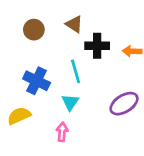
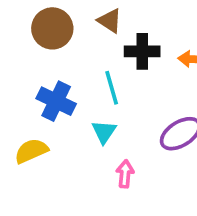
brown circle: (34, 30) -> (52, 28), size x1.4
pink arrow: (62, 132) -> (125, 174), moved

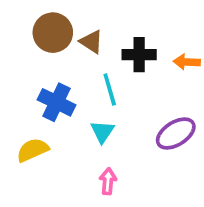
brown triangle: (110, 21) -> (91, 42), moved
pink arrow: (125, 174) -> (108, 181), moved

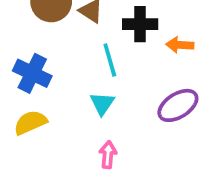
orange arrow: (187, 62) -> (180, 45), moved
blue cross: (56, 102) -> (32, 73), moved

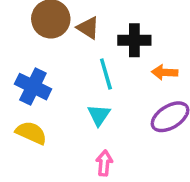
orange arrow: (180, 45) -> (165, 72), moved
yellow semicircle: (30, 123) -> (31, 133), turned 48

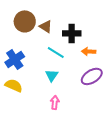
cyan line: (106, 74) -> (56, 52), turned -42
blue cross: (33, 87) -> (15, 59), turned 30

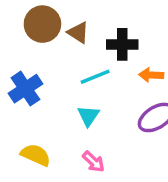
cyan line: (56, 52) -> (95, 77), turned -54
yellow semicircle: (14, 85) -> (36, 155), moved
pink arrow: (55, 102) -> (93, 162), turned 128

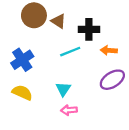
cyan triangle: (88, 116) -> (63, 89), moved
yellow semicircle: (36, 155) -> (22, 93), moved
pink arrow: (93, 162) -> (69, 110), turned 133

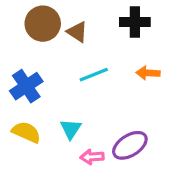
black cross: (89, 29) -> (135, 22), moved
purple ellipse: (112, 80) -> (130, 145), moved
cyan triangle: (63, 89) -> (71, 129), moved

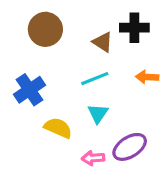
brown triangle: (77, 32) -> (103, 42), moved
cyan triangle: (71, 129) -> (98, 114), moved
yellow semicircle: (26, 132) -> (58, 128), moved

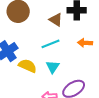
yellow semicircle: (58, 128) -> (28, 66), moved

